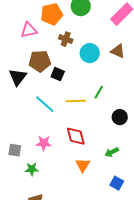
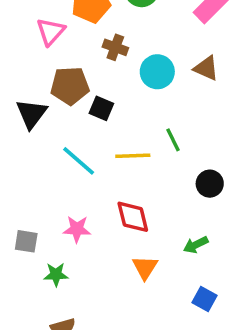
pink triangle: (29, 30) -> (51, 32), turned -36
green line: (99, 92) -> (173, 140), turned -56

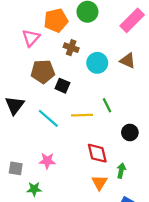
black triangle: (31, 114) -> (15, 105), moved
red diamond: (133, 217) -> (97, 153), moved
green arrow: (196, 245) -> (121, 171), turned 128
orange triangle: (145, 268) -> (99, 183), moved

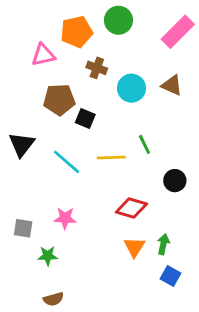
pink triangle: (31, 38) -> (43, 55), turned 36
red diamond: (97, 153) -> (131, 208), turned -60
green arrow: (121, 171) -> (163, 244), moved

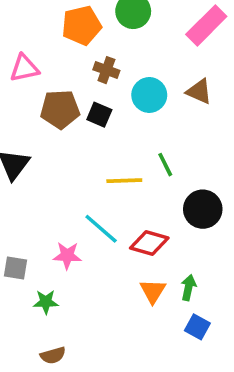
pink triangle: (43, 55) -> (24, 68), moved
black square: (85, 118) -> (99, 115), moved
cyan line: (66, 162) -> (101, 229), moved
black circle: (175, 181) -> (203, 209), size x1.4

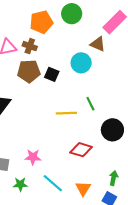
brown cross: (106, 70) -> (30, 46), moved
brown triangle: (199, 91) -> (98, 44), moved
cyan line: (101, 229) -> (53, 183), moved
green arrow: (188, 288) -> (114, 178), moved
orange triangle: (153, 291) -> (83, 188), moved

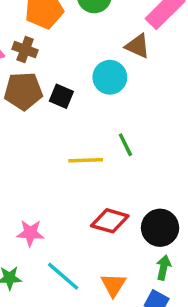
black circle: (112, 130) -> (160, 228), moved

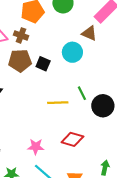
black circle: (160, 228) -> (103, 106), moved
pink star: (30, 233) -> (36, 147), moved

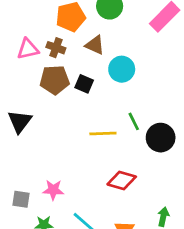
brown triangle: (89, 33) -> (95, 45), moved
pink star: (36, 147) -> (53, 190), moved

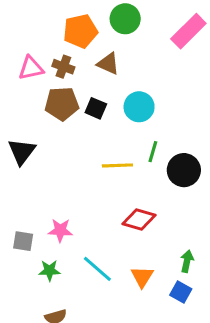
cyan circle: (122, 69) -> (139, 107), moved
green line: (134, 121) -> (153, 152), turned 42

